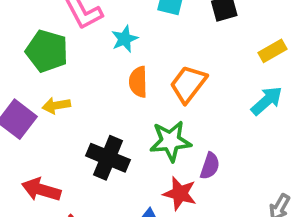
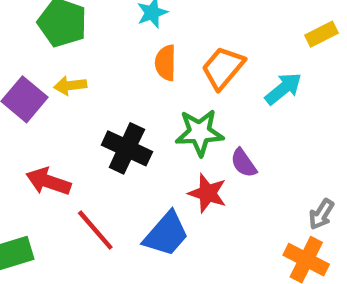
cyan arrow: (267, 101) -> (283, 89), moved
purple semicircle: (210, 166) -> (244, 163), turned 124

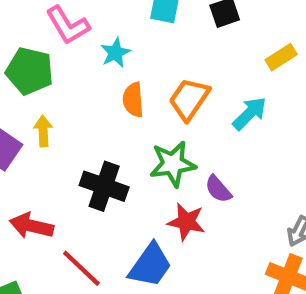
yellow arrow: (70, 86) -> (43, 131), turned 100

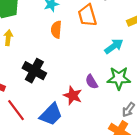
orange trapezoid: (189, 99) -> (87, 15), moved, turned -60
green star: (173, 164) -> (119, 78), moved

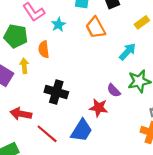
orange semicircle: (56, 30) -> (44, 49), moved

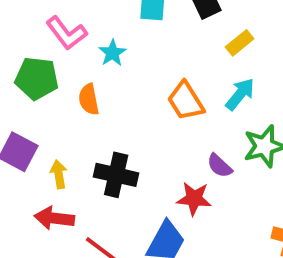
yellow rectangle: (142, 22) -> (240, 43), moved
orange trapezoid: (96, 28) -> (186, 101), moved
yellow arrow: (24, 66) -> (59, 174), moved

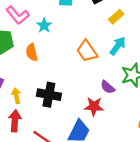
red arrow: (54, 218) -> (15, 121), turned 90

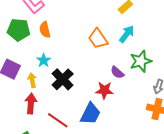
cyan star: (44, 25) -> (44, 60), moved
orange semicircle: (32, 52) -> (45, 30), moved
black cross: (49, 95) -> (63, 79), turned 35

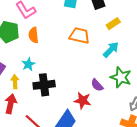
orange trapezoid: (98, 39) -> (80, 36), moved, turned 130
green star: (141, 61) -> (121, 77), turned 30
black cross: (63, 79) -> (44, 85), turned 30

